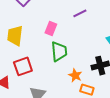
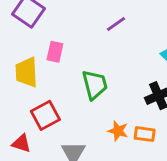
pink rectangle: (51, 29) -> (55, 52), moved
orange star: (75, 75) -> (118, 131), moved

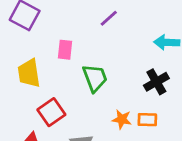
pink rectangle: (55, 52) -> (65, 50), moved

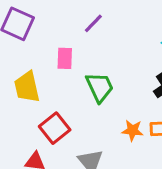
purple line: (109, 18) -> (93, 23), moved

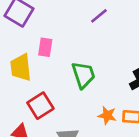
purple line: (93, 23) -> (99, 16), moved
pink rectangle: (65, 58) -> (45, 47), moved

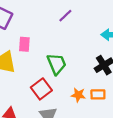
red square: (40, 106) -> (41, 89), moved

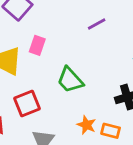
green trapezoid: (57, 64) -> (70, 80), turned 145
red square: (41, 89) -> (27, 103), moved

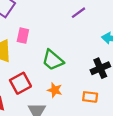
purple line: (97, 24) -> (79, 13), moved
orange star: (86, 125) -> (55, 90), moved

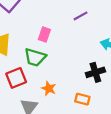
pink rectangle: (23, 36) -> (44, 34), moved
green trapezoid: (53, 60) -> (35, 57), moved, turned -30

